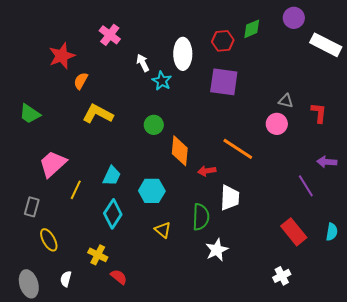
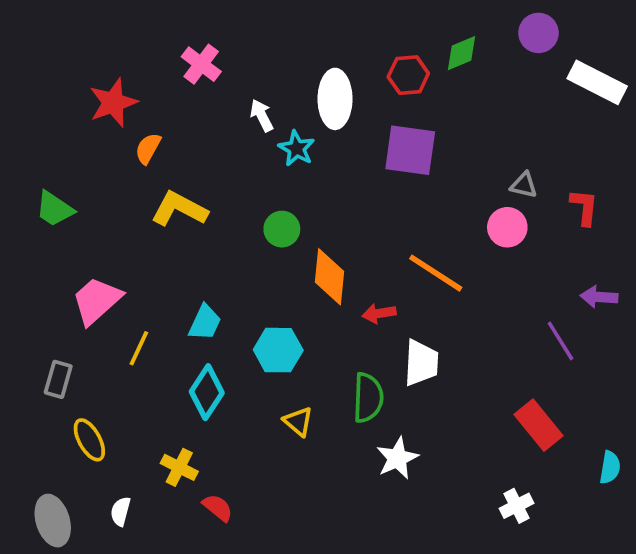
cyan semicircle: (332, 232) -> (610, 467), moved

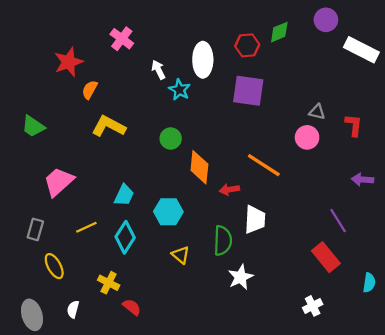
purple line: (560, 341) -> (338, 221), moved
yellow line: (139, 348) -> (86, 227), moved, turned 40

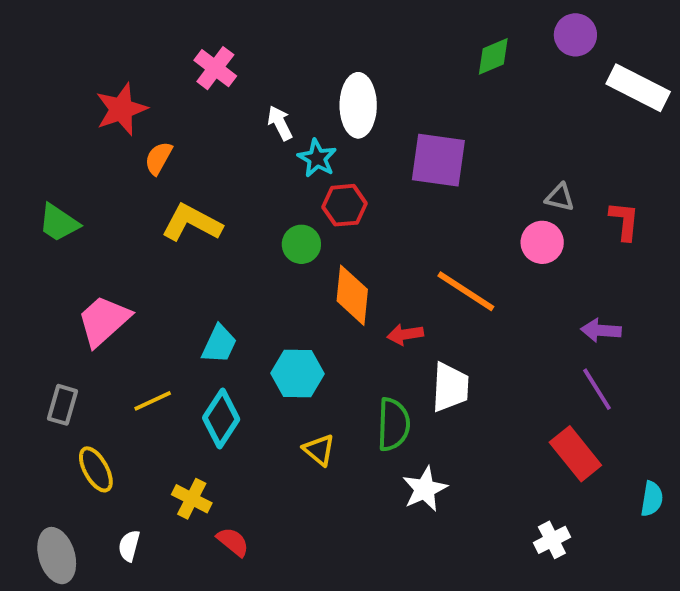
red hexagon: (247, 45) -> (344, 205), moved
purple arrow: (363, 180) -> (601, 330), moved

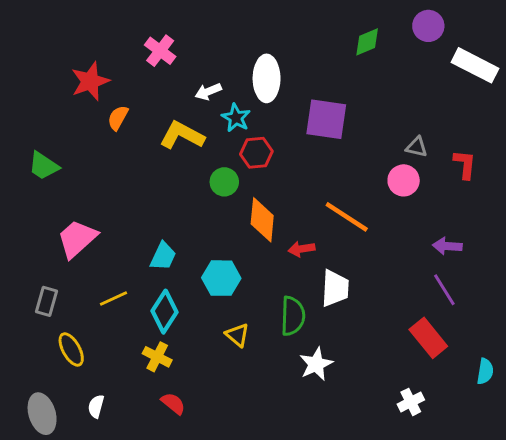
white arrow: (280, 123) -> (208, 92), turned -85
yellow L-shape: (192, 223) -> (182, 135), moved
yellow cross: (192, 499) -> (157, 357), moved

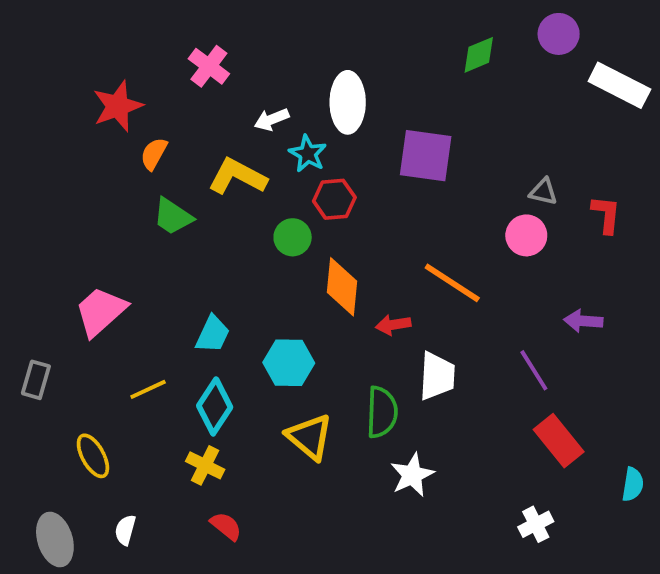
green trapezoid: (44, 166) -> (173, 216), moved
purple line: (444, 290) -> (534, 370), moved
gray rectangle: (46, 301) -> (36, 380), moved
yellow triangle: (237, 335) -> (310, 437), size x1.5

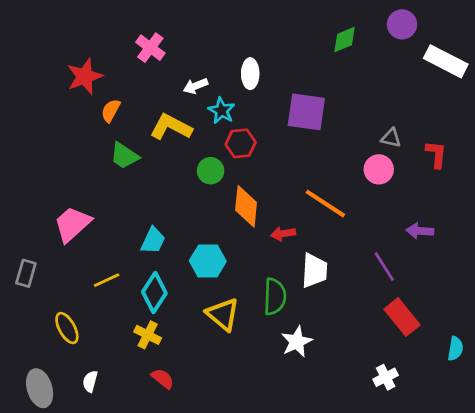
white ellipse: (348, 102) -> (250, 74), size x0.7

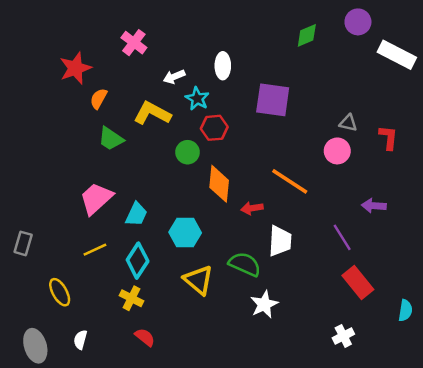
pink trapezoid: (72, 224) -> (96, 198), moved
green semicircle: (275, 297) -> (245, 264), turned -68

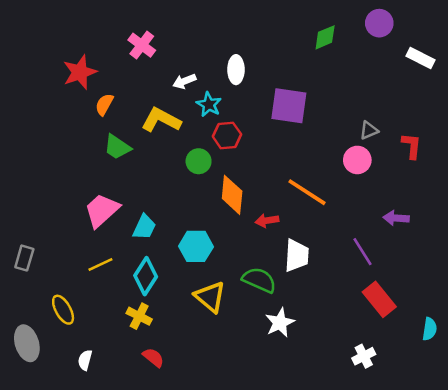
white rectangle: (397, 55) -> (421, 58), size x0.7
gray triangle: (348, 123) -> (369, 130), turned -36
gray ellipse: (35, 346) -> (27, 343), moved

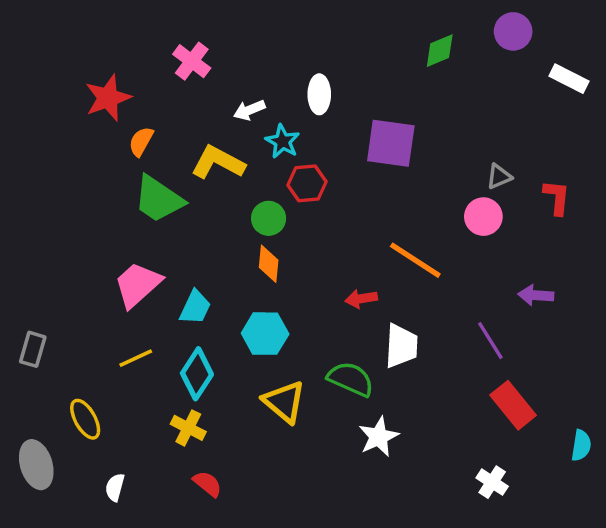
green trapezoid: (117, 147) -> (159, 199), size x1.4
orange diamond: (232, 195) -> (269, 264), moved, size x0.7
white cross: (364, 356) -> (492, 482), turned -30

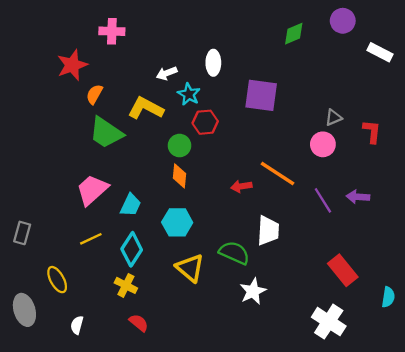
pink cross: (192, 61) -> (112, 31), moved, turned -35
red arrow: (361, 299) -> (241, 186), moved
purple line: (490, 341) -> (323, 200), moved
white cross: (492, 482) -> (329, 322), size x1.6

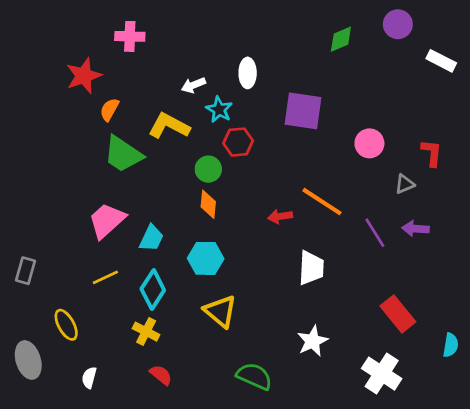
gray triangle: (333, 118) -> (405, 184), moved
pink circle: (323, 144) -> (369, 143), moved
green semicircle: (234, 253) -> (254, 376), moved
white star: (253, 291) -> (313, 341), moved

